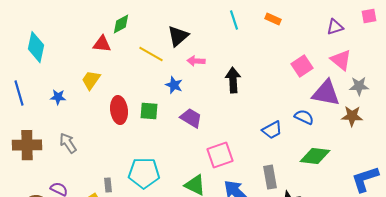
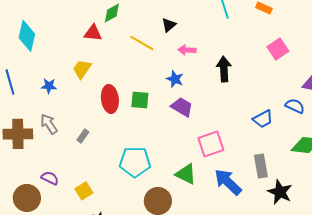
black triangle: (178, 36) -> (169, 25), size x0.7
pink square: (302, 66) -> (278, 49), moved
blue star: (174, 85) -> (175, 79), moved
gray arrow: (68, 143) -> (49, 124), moved
gray rectangle: (108, 185) -> (83, 136), moved, turned 40

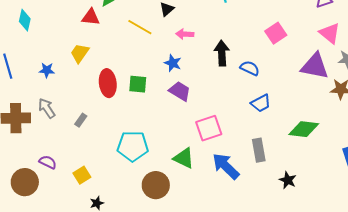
cyan diamond: (27, 36) -> (25, 20), size x0.7
blue semicircle: (295, 106) -> (250, 68), moved
black star: (280, 192) -> (288, 180), moved, size x0.7

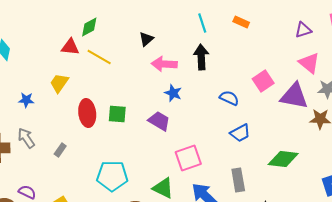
yellow line: (140, 27) -> (99, 57), moved
pink square: (276, 33) -> (263, 81), moved
pink arrow: (185, 34) -> (164, 64), size x1.4
black arrow: (222, 53) -> (201, 57), moved
blue star: (173, 63) -> (173, 93), moved

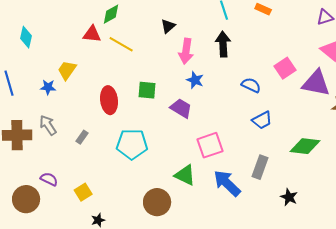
pink arrow: (164, 64) -> (186, 51), turned -85
yellow trapezoid: (59, 83) -> (67, 70), moved
green square: (117, 114) -> (147, 90), moved
cyan pentagon: (112, 176) -> (132, 144), moved
gray rectangle: (238, 180) -> (260, 167), turned 30

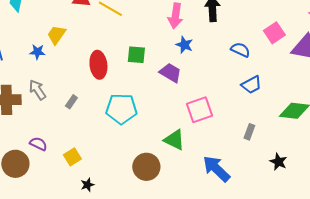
gray rectangle: (260, 167) -> (249, 132), size x0.7
blue arrow: (227, 183) -> (216, 169), moved

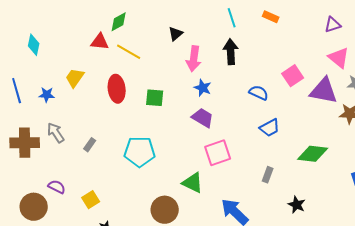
blue star: (37, 52) -> (47, 95), moved
red ellipse: (98, 65) -> (117, 89), moved
purple trapezoid: (170, 73) -> (203, 118), moved

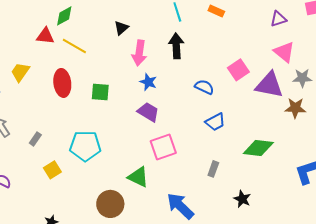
yellow square: (91, 200) -> (52, 170), moved

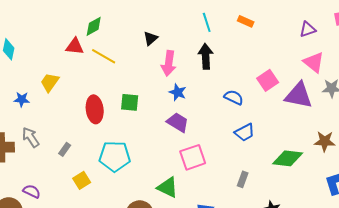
red ellipse: (62, 83) -> (95, 109), moved
brown star: (295, 108) -> (325, 141), moved

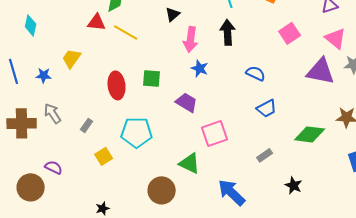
pink square: (268, 80) -> (290, 33), moved
purple trapezoid: (178, 122) -> (187, 102), moved
gray rectangle: (243, 179) -> (265, 155), turned 35

